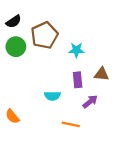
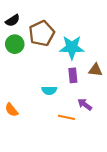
cyan star: (76, 50) -> (72, 47), size x1.6
purple arrow: (90, 102) -> (85, 104), moved, turned -104

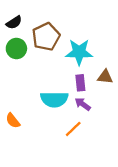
cyan semicircle: (49, 90) -> (54, 99), size x1.6
purple arrow: (85, 104) -> (83, 104), moved
orange line: (66, 117) -> (73, 129), turned -56

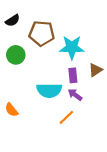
brown pentagon: (46, 37) -> (42, 33), turned 30
green circle: (16, 48) -> (16, 55), moved
brown triangle: (105, 77) -> (96, 70), turned -40

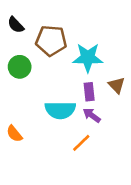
black semicircle: (13, 20) -> (16, 25), turned 80
brown triangle: (96, 70) -> (117, 85), turned -40

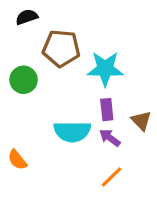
black semicircle: (16, 25) -> (27, 17), moved, turned 114
brown triangle: (117, 85) -> (141, 121), moved
orange line: (81, 143) -> (111, 177), moved

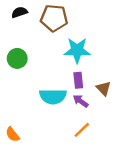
brown pentagon: (61, 48) -> (54, 18), moved
orange semicircle: (17, 160) -> (13, 134), moved

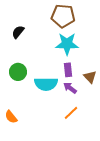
black semicircle: (19, 12) -> (18, 32), moved, turned -32
brown pentagon: (54, 18) -> (63, 16), moved
green circle: (17, 58) -> (18, 72), moved

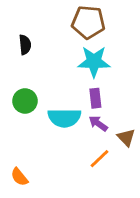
black semicircle: (18, 32) -> (25, 45), turned 136
brown triangle: (90, 77) -> (126, 138), moved
orange semicircle: (11, 117) -> (19, 177), moved

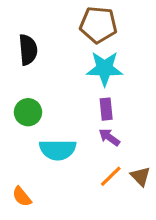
black semicircle: (25, 45) -> (28, 50), size x1.4
cyan semicircle: (64, 118) -> (58, 150), moved
brown triangle: (126, 138) -> (140, 176), moved

